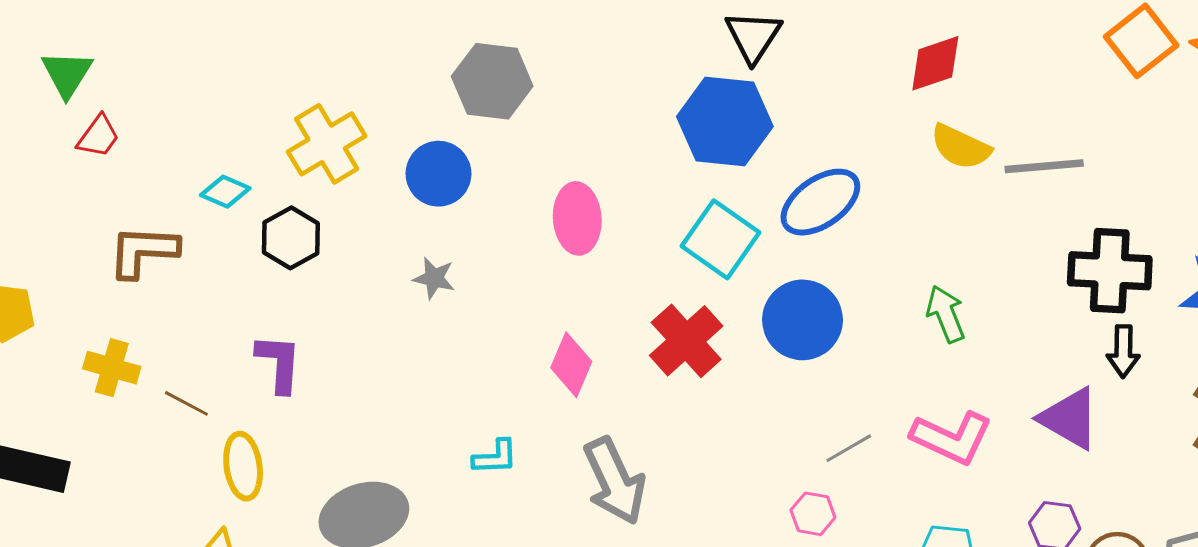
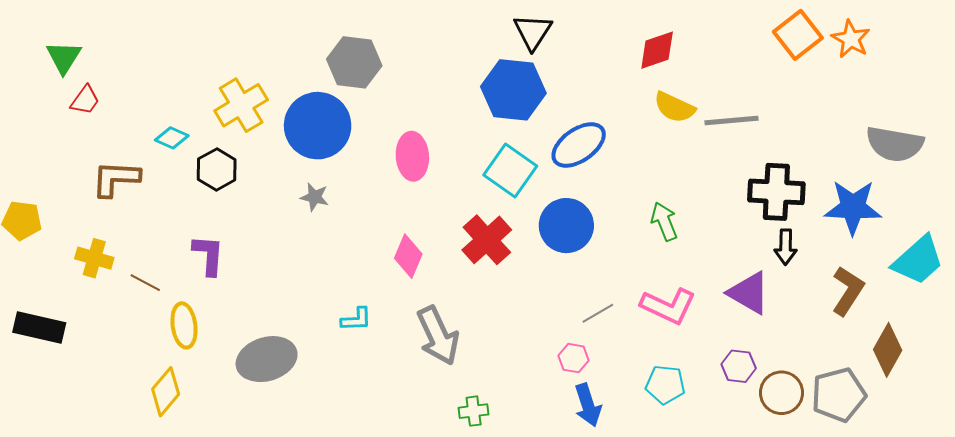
blue circle: (438, 174) -> (318, 126), size x1.5

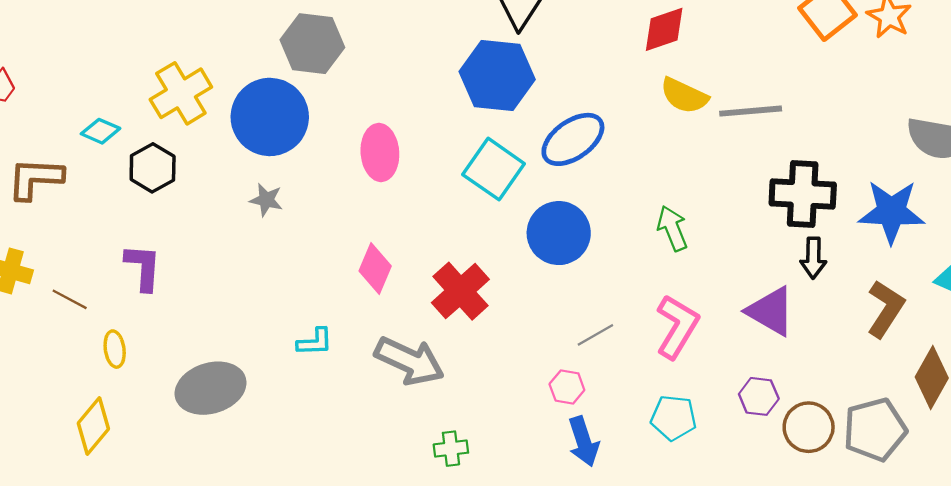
red cross: (487, 240) -> (460, 291), moved
pink L-shape: (668, 306) -> (677, 327), turned -84
yellow ellipse: (184, 325) -> (115, 349), size x0.7
gray arrow: (438, 336) -> (409, 361), turned -40

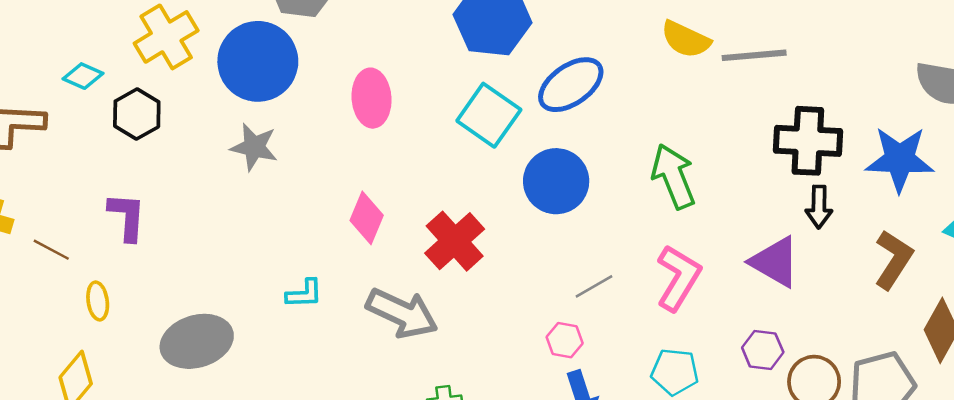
gray star: (266, 200) -> (254, 147), size x1.4
green arrow: (672, 228) -> (673, 176), size x1.4

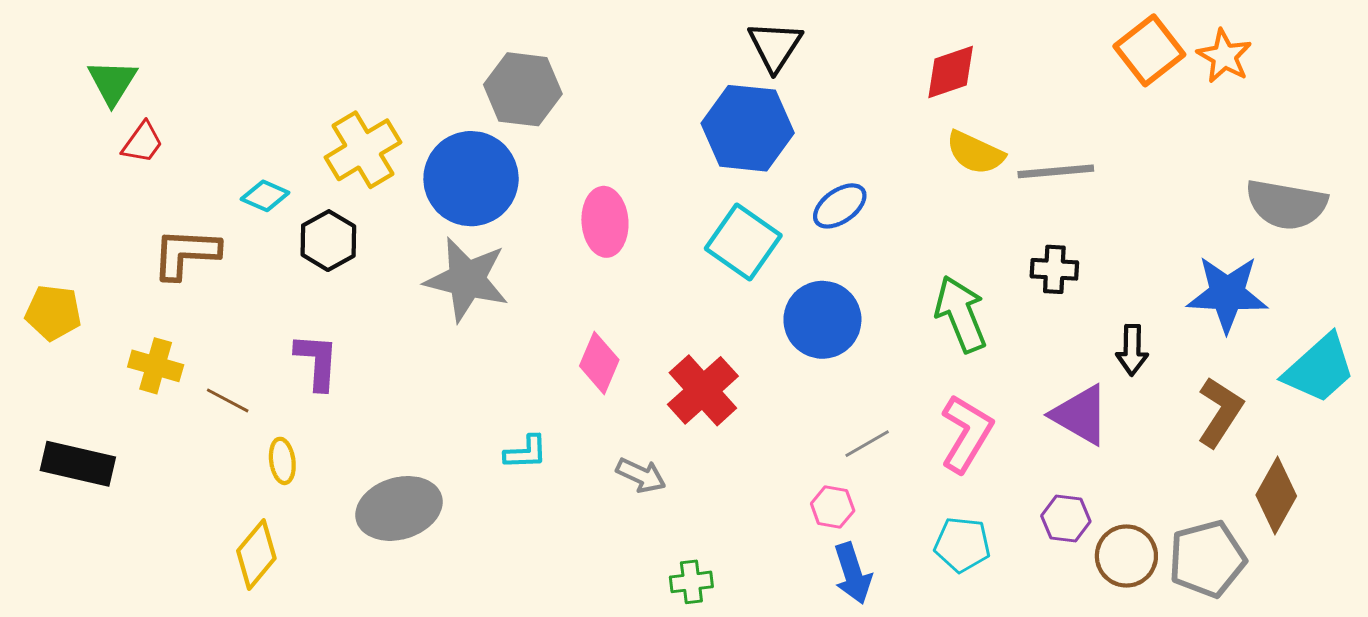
blue ellipse: (571, 85) -> (840, 206), size x0.7
black cross: (808, 141) -> (1054, 269), moved, size x0.6
gray star: (254, 147) -> (467, 279), size x1.5
gray arrow: (402, 313) -> (641, 475), size x0.6

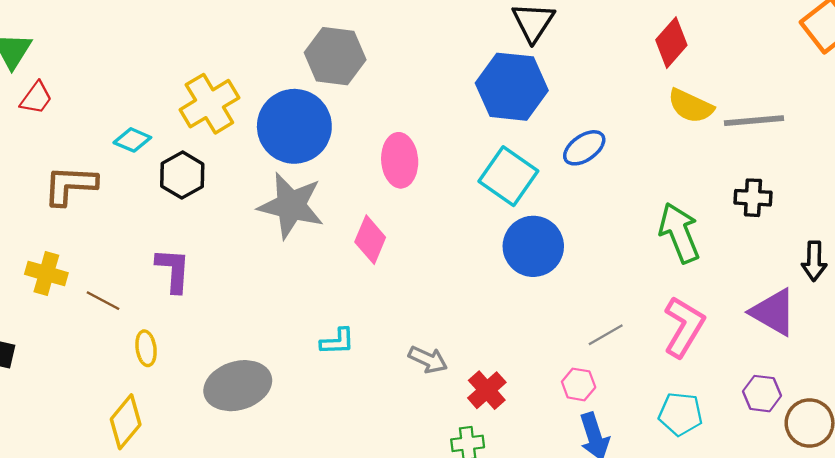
red diamond: (951, 72) -> (671, 43), turned -30
blue circle: (822, 320) -> (533, 246), moved
pink diamond: (599, 363) -> (370, 240), moved
red cross: (703, 390) -> (487, 390), moved, size x0.7

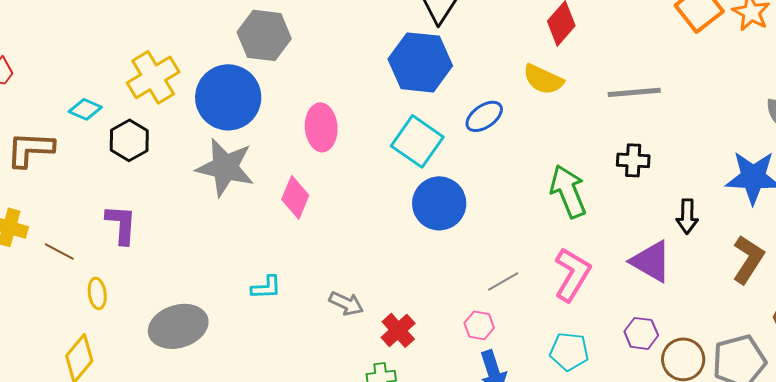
yellow semicircle: (691, 106) -> (543, 79), moved

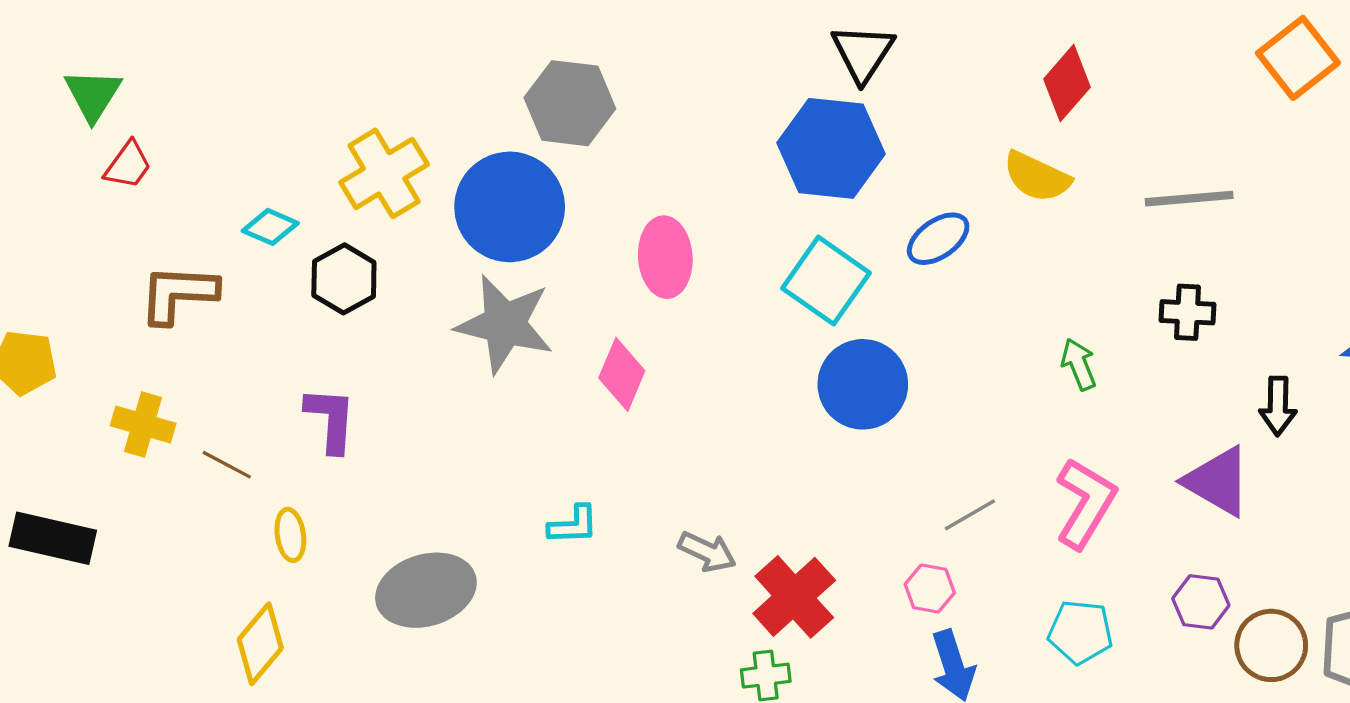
green arrow: (568, 191) -> (1079, 364), size x0.6
red cross: (398, 330) -> (794, 597), size x1.4

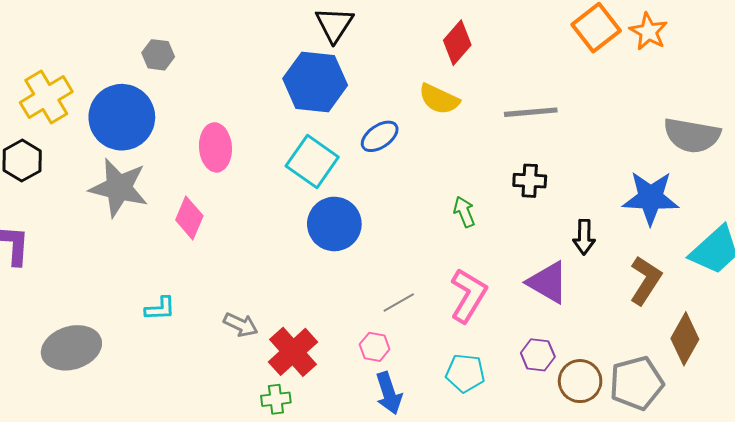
gray hexagon: (570, 103) -> (158, 55), size x0.6

